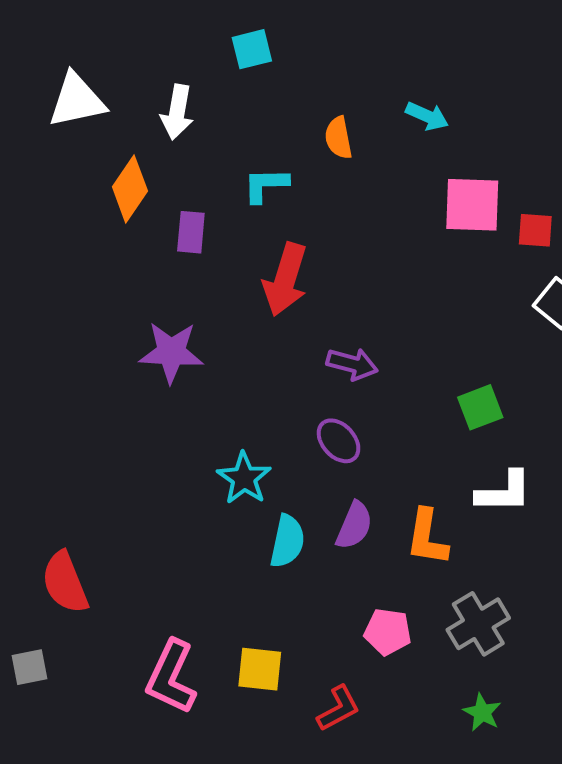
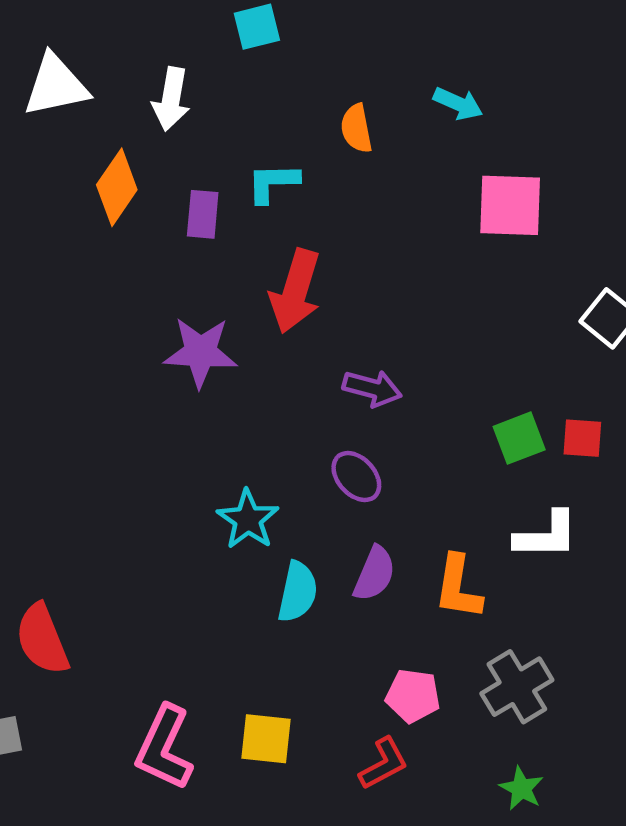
red square: (535, 230) -> (582, 438), moved
purple rectangle: (191, 232) -> (203, 214), moved
purple star: (171, 352) -> (200, 352), moved
red L-shape: (339, 708) -> (383, 764), moved

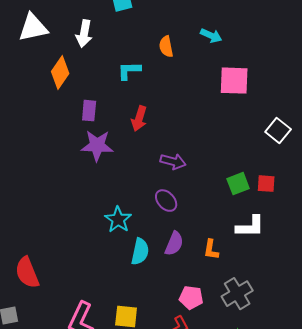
purple rectangle: (203, 214) -> (89, 111), moved
red arrow: (295, 291) -> (139, 119), size x0.7
orange L-shape: (458, 587) -> (211, 250), size x0.7

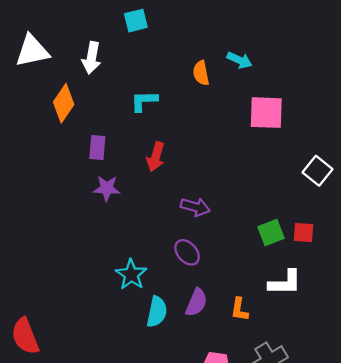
orange semicircle: (166, 47) -> (201, 73), moved
purple star: (97, 146) -> (107, 188), size x0.7

